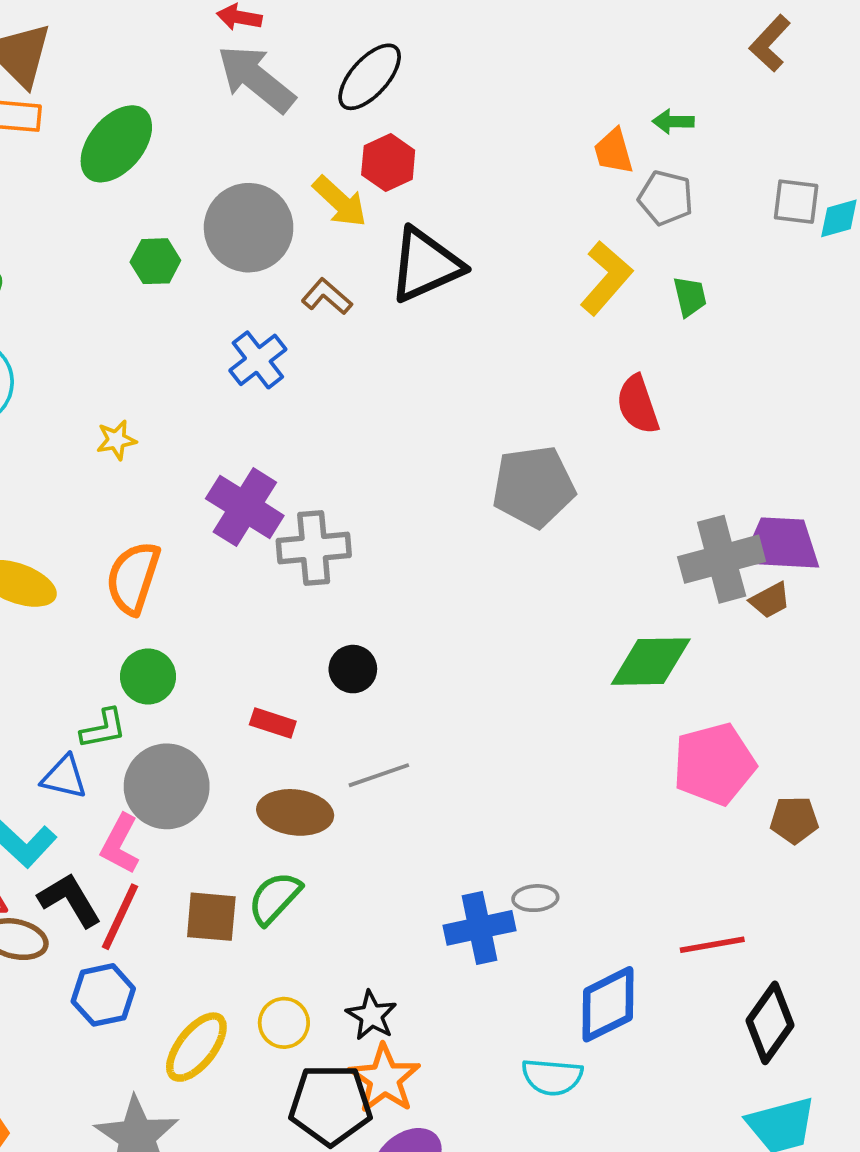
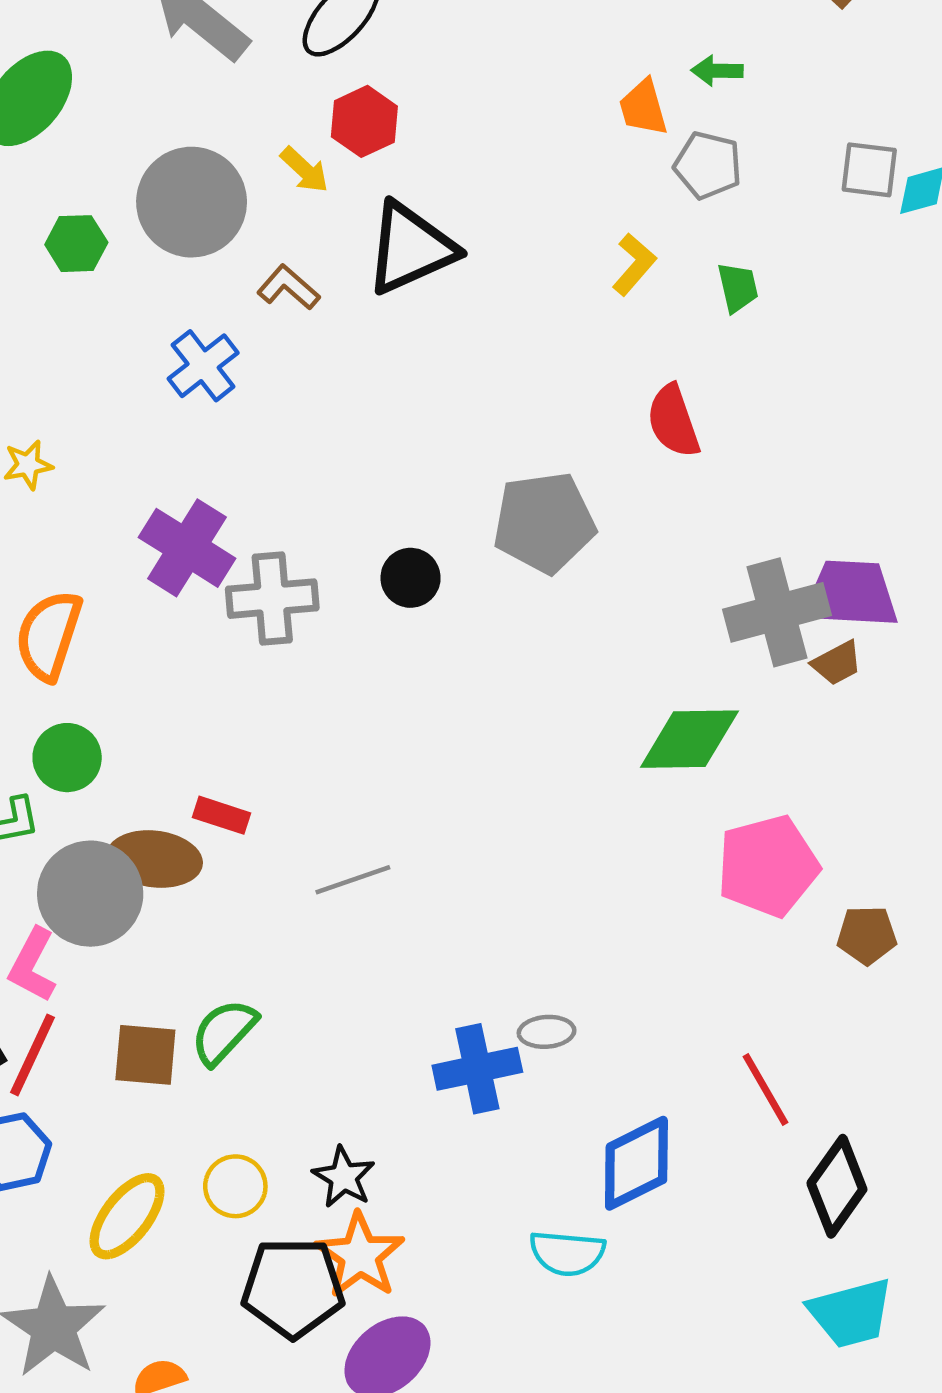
yellow arrow: (340, 202) -> (304, 170), size x0.7
yellow L-shape: (606, 278) -> (634, 264), size x0.7
black circle: (353, 669) -> (411, 578), moved
brown ellipse: (295, 812) -> (155, 859), moved
red line: (712, 945) -> (765, 1089), turned 70

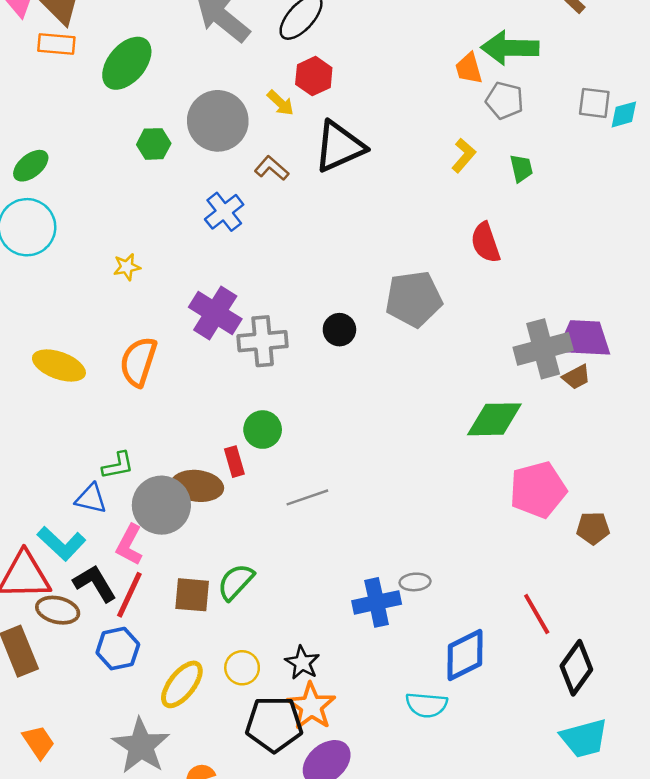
green arrow: (717, 71) -> (510, 48), size x2.0
green circle: (67, 758) -> (263, 430), moved
red rectangle: (222, 815) -> (234, 462), turned 56

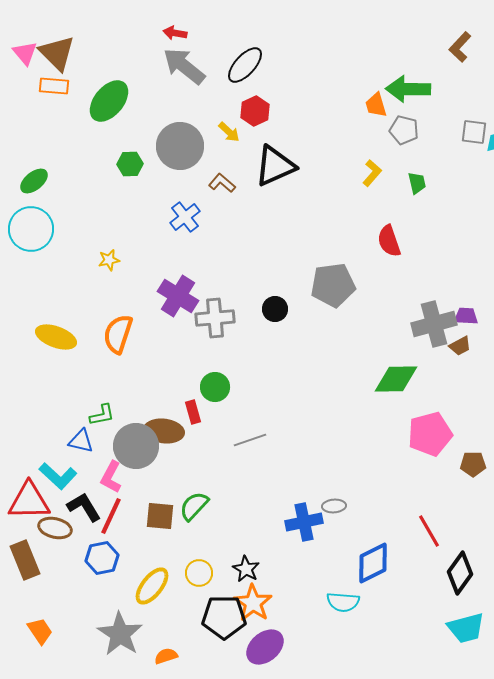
purple trapezoid: (584, 339) -> (466, 316), size x0.6

